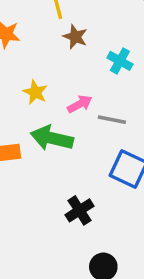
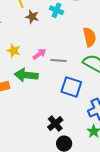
cyan cross: (120, 61) -> (56, 10), moved
black cross: (79, 210) -> (55, 124), moved

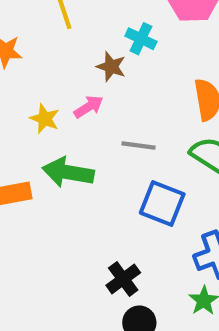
brown star: (32, 17) -> (111, 67), moved
pink arrow: (39, 54) -> (89, 107), moved

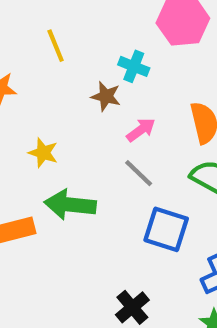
pink arrow: (89, 107) -> (141, 130), moved
gray line: (139, 146) -> (139, 173), turned 40

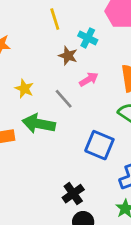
yellow line: (56, 46) -> (55, 19), moved
gray line: (139, 173) -> (64, 99), moved

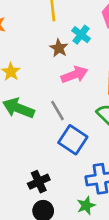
pink arrow: (89, 79) -> (74, 75), size x1.4
gray line: (64, 99) -> (58, 111), moved

